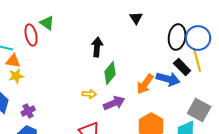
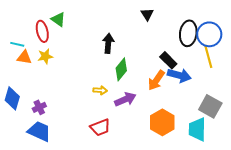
black rectangle: (182, 67) -> (168, 60), moved
yellow star: (16, 76) -> (45, 56), moved

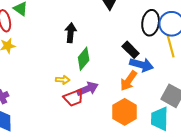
orange arrow: (156, 80) -> (129, 81), moved
red trapezoid: (100, 127) -> (74, 98), moved

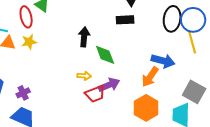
black arrow: (71, 33) -> (84, 37), moved
black rectangle: (131, 50) -> (125, 20), moved, turned -48
green diamond: (84, 59) -> (105, 55), turned -60

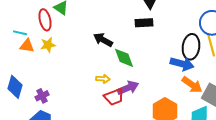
black ellipse: (172, 19) -> (191, 47), moved
black arrow: (84, 37) -> (103, 40), turned -66
orange arrow: (150, 77) -> (192, 85), moved, turned -90

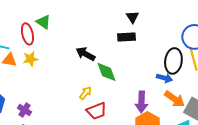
blue arrow: (182, 64) -> (164, 78), size x0.7
yellow arrow: (103, 79) -> (85, 93), turned -56
purple arrow: (128, 88) -> (141, 102), moved, turned 115
purple cross: (42, 96) -> (24, 110), turned -32

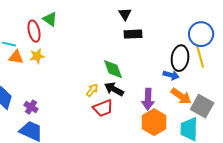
black triangle: (132, 17) -> (125, 14), moved
black arrow: (85, 54) -> (114, 89), moved

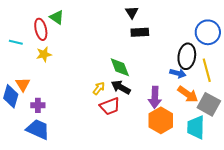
yellow line: (200, 56) -> (207, 70), moved
orange triangle: (16, 57) -> (23, 84), moved, turned 49
purple cross: (31, 107) -> (38, 105), turned -32

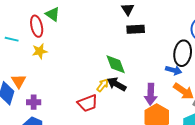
yellow arrow: (99, 88) -> (103, 85), moved
red trapezoid: (110, 106) -> (88, 103), moved

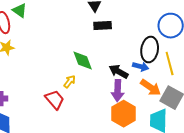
black arrow: (117, 84) -> (119, 72), moved
red trapezoid: (88, 103) -> (55, 100), turned -110

